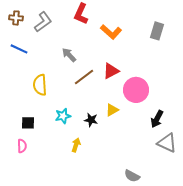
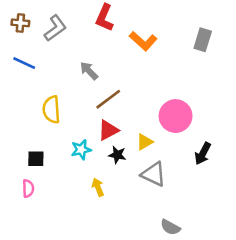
red triangle: (111, 71) -> (108, 130), moved
gray triangle: (167, 143) -> (154, 174), moved
yellow arrow: (76, 145) -> (98, 187), turned -40

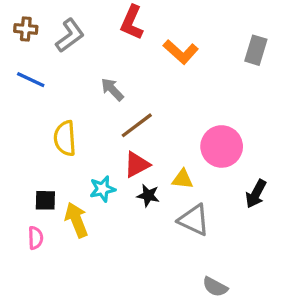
yellow triangle: (145, 142) -> (182, 179), turned 36
yellow arrow: (98, 187) -> (76, 220), moved, size x1.5

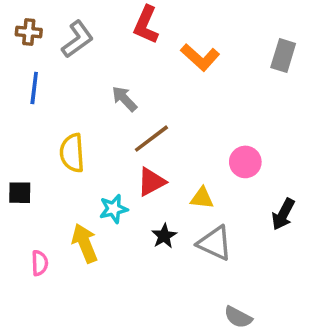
blue line: (31, 80) -> (34, 88), turned 72
pink circle: (222, 146) -> (245, 162), size x0.7
black star: (148, 195) -> (164, 236), moved, turned 30
black square: (45, 200) -> (20, 193), moved

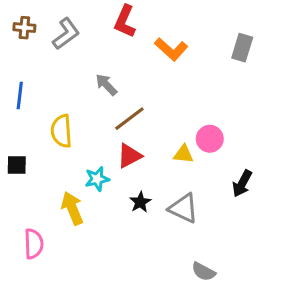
blue line: (34, 88) -> (20, 96), moved
yellow triangle: (202, 198) -> (183, 154), moved
pink semicircle: (40, 263) -> (34, 244), moved, size x1.4

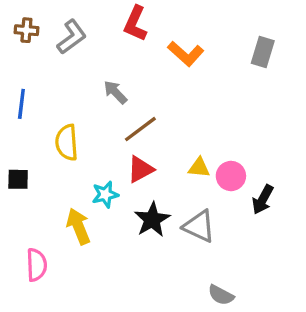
pink circle: (210, 139) -> (231, 176), moved
black star: (140, 202) -> (152, 220), size x1.5

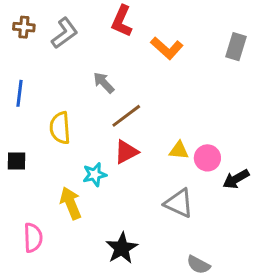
black arrow: (263, 199) -> (236, 179), turned 32
black star: (152, 220) -> (122, 248), moved

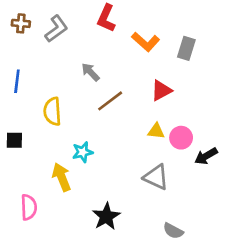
gray rectangle: (236, 47) -> (186, 48), moved
red triangle: (126, 152) -> (161, 90), moved

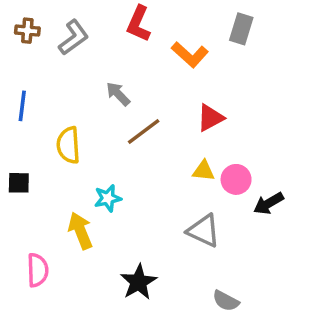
gray rectangle: (186, 48) -> (241, 29), moved

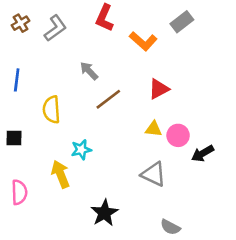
gray rectangle: (241, 29) -> (182, 22), turned 35
brown cross: (27, 31) -> (21, 23), turned -36
pink semicircle: (38, 270) -> (19, 192), moved

